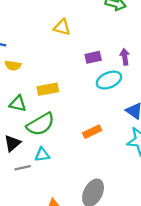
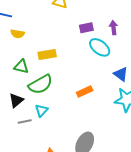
cyan ellipse: (109, 80) -> (100, 47), turned 60
cyan triangle: (42, 155) -> (42, 110), turned -40

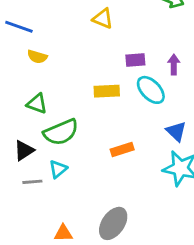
yellow rectangle: (47, 54) -> (107, 91), moved

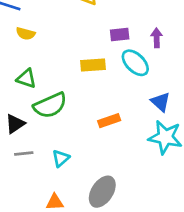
cyan triangle: (58, 169) -> (61, 158), moved

